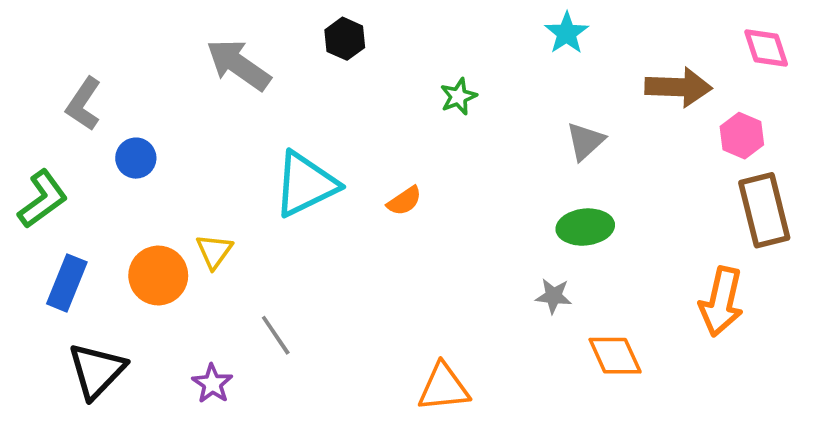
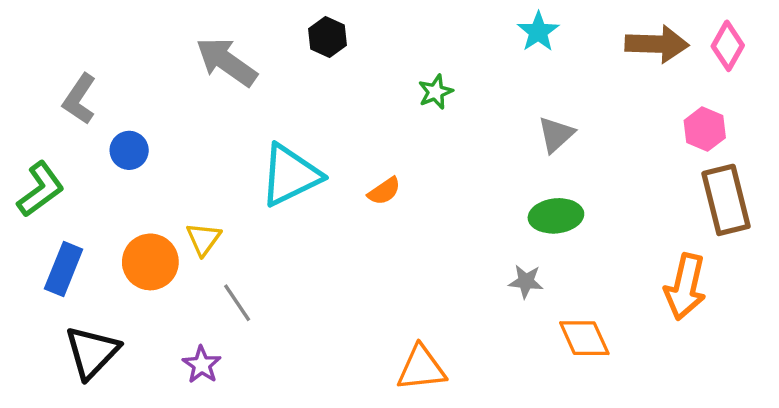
pink diamond: (766, 48) -> (728, 46), turned 48
brown arrow: (678, 87) -> (657, 44), moved
gray line: (276, 335) -> (237, 303), moved

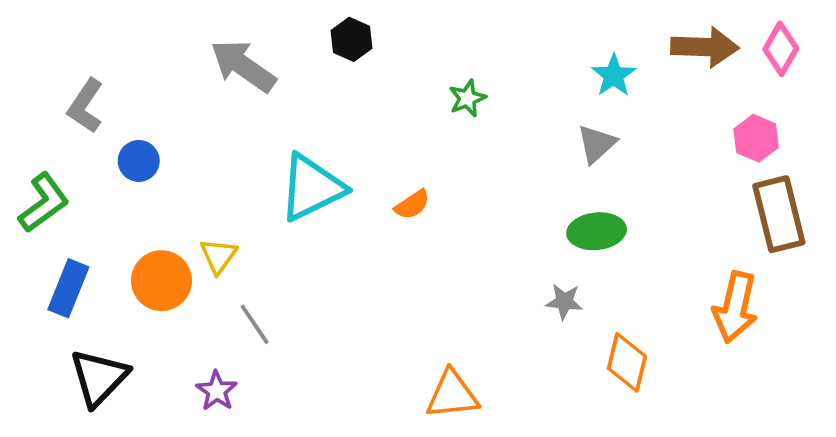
cyan star: (538, 32) -> (614, 75), moved
orange diamond: (584, 338) -> (627, 362), turned 38

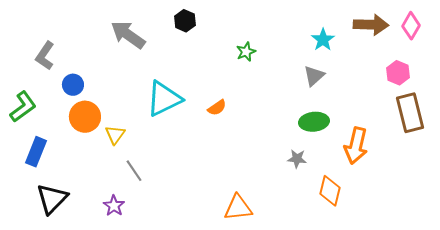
orange circle: (161, 281) -> (85, 117), moved
orange arrow: (735, 307) -> (356, 146), moved

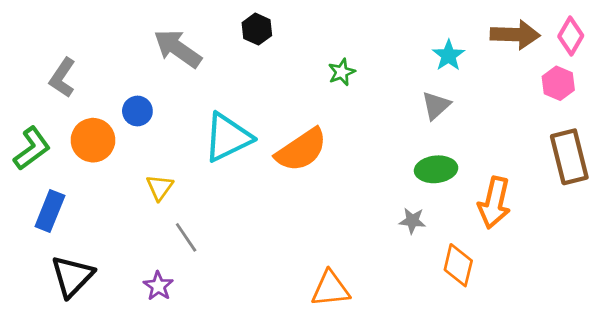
pink hexagon: (398, 73) -> (558, 83), moved
blue circle: (73, 85) -> (137, 111), moved
orange semicircle: (217, 108) -> (301, 150), size x2.0
orange circle: (85, 117) -> (93, 140), moved

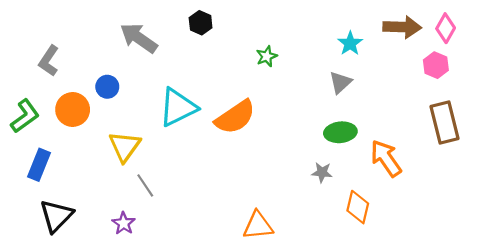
yellow triangle: (160, 187) -> (125, 146), size x1.5
orange arrow: (494, 203) -> (386, 158), turned 132

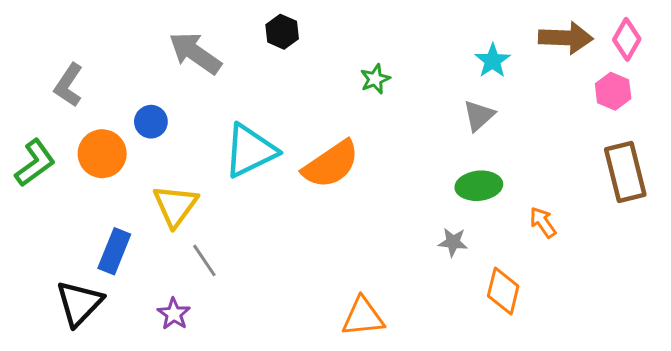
orange arrow: (386, 158) -> (543, 222), size x0.6
blue rectangle: (39, 165) -> (114, 251), moved

